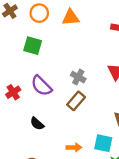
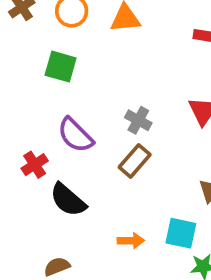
red cross: (13, 92) -> (35, 165), moved
black semicircle: (37, 124) -> (68, 200), size x1.5

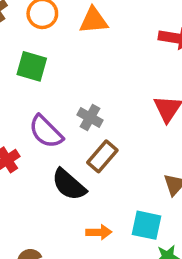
gray cross: (138, 120) -> (90, 118), moved
black semicircle: (68, 200) -> (69, 185), moved

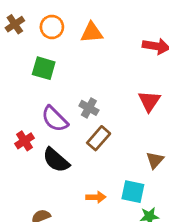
black semicircle: (69, 185) -> (56, 160), moved

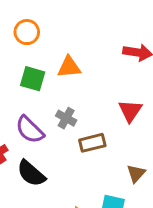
orange triangle: (92, 32) -> (69, 67), moved
green square: (44, 68) -> (33, 79), moved
brown rectangle: (99, 138) -> (92, 143), moved, turned 35

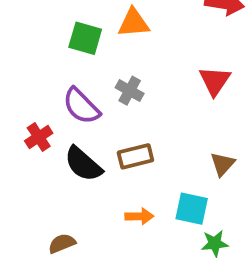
brown rectangle: (92, 143) -> (135, 156), moved

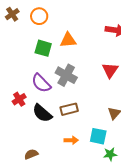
gray cross: (130, 91) -> (66, 75), size x1.5

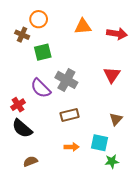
brown cross: (12, 14) -> (22, 35), moved, turned -32
orange triangle: (68, 40) -> (83, 26), moved
green square: (43, 48) -> (43, 52), turned -30
black semicircle: (42, 113) -> (22, 128), moved

